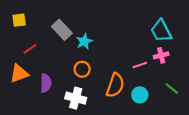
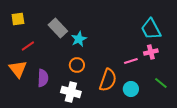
orange triangle: (19, 74) -> (18, 69), turned -48

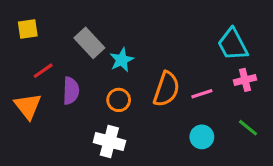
pink cross: (151, 52) -> (245, 80), moved
purple semicircle: (43, 78) -> (71, 91), moved
orange semicircle: (108, 80) -> (166, 89), moved

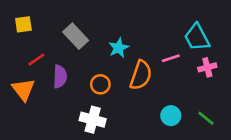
cyan star: (122, 60) -> (119, 48), moved
pink line: (202, 94) -> (171, 58), moved
green line: (248, 128) -> (206, 118), moved

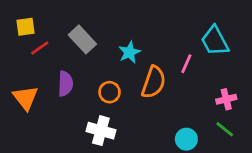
pink line: (171, 58) -> (186, 64), turned -48
red line: (36, 60) -> (40, 48), moved
pink cross: (207, 67) -> (226, 99), moved
cyan circle: (171, 116) -> (186, 139), moved

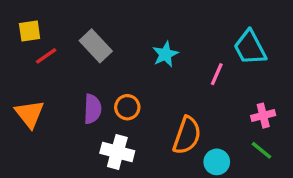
cyan star: (129, 52) -> (165, 54), moved
orange semicircle: (154, 82) -> (187, 135), moved
purple semicircle: (65, 84) -> (92, 109), moved

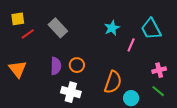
cyan star: (165, 54) -> (112, 28), moved

